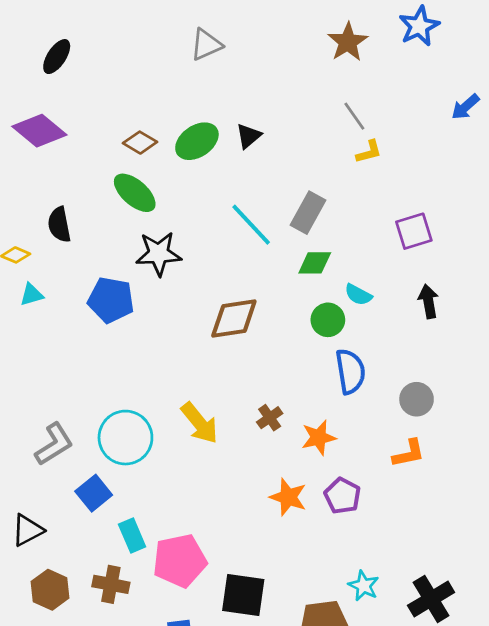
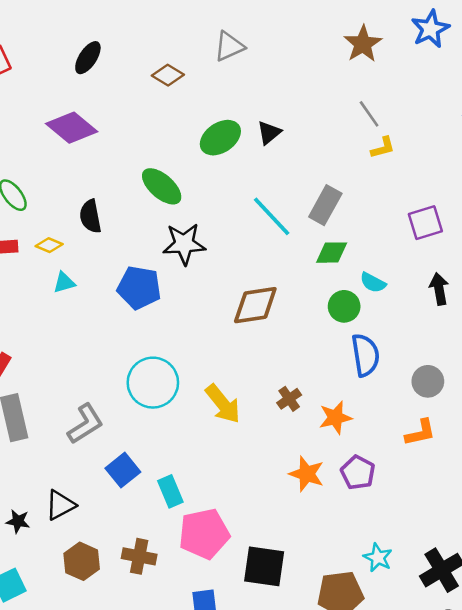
brown diamond: (140, 143) -> (168, 75), moved
cyan circle: (125, 438) -> (153, 383), moved
cyan rectangle: (132, 535) -> (170, 491), moved

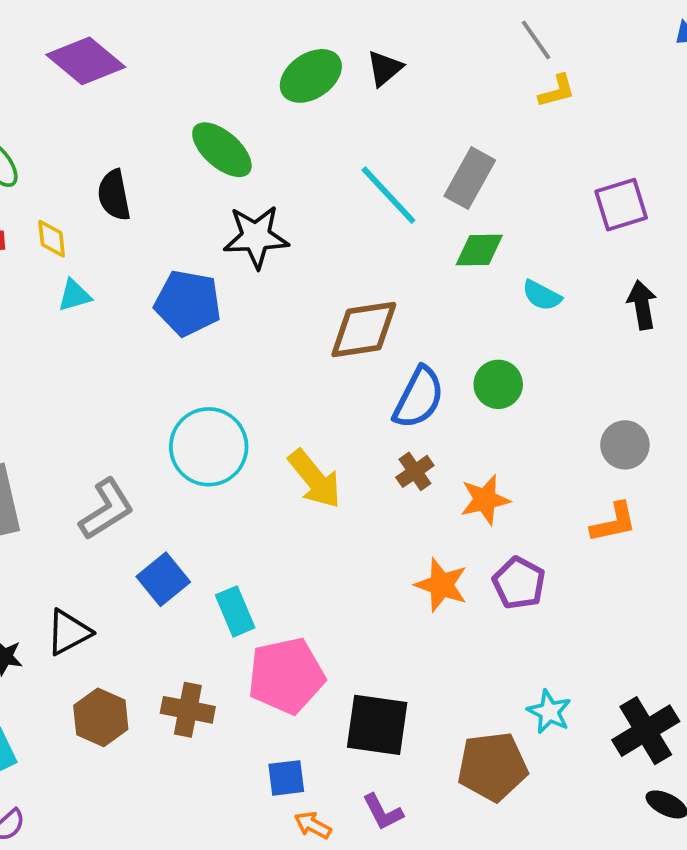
yellow diamond: (49, 245) -> (52, 239), turned 60
green circle: (344, 306) -> (498, 384), moved
blue semicircle: (365, 355) -> (419, 398), moved, turned 36

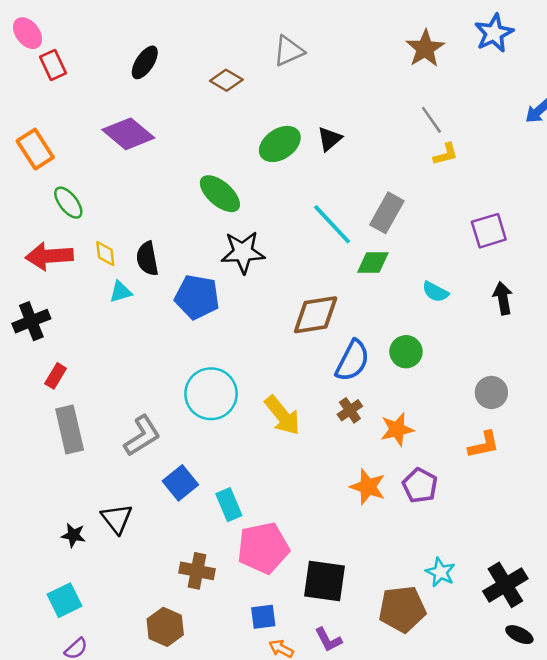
black semicircle: (114, 195) -> (147, 259), moved
green diamond: (479, 250) -> (373, 263), moved
black triangle: (69, 632) -> (117, 519), turned -40
brown hexagon: (101, 717) -> (165, 627), moved

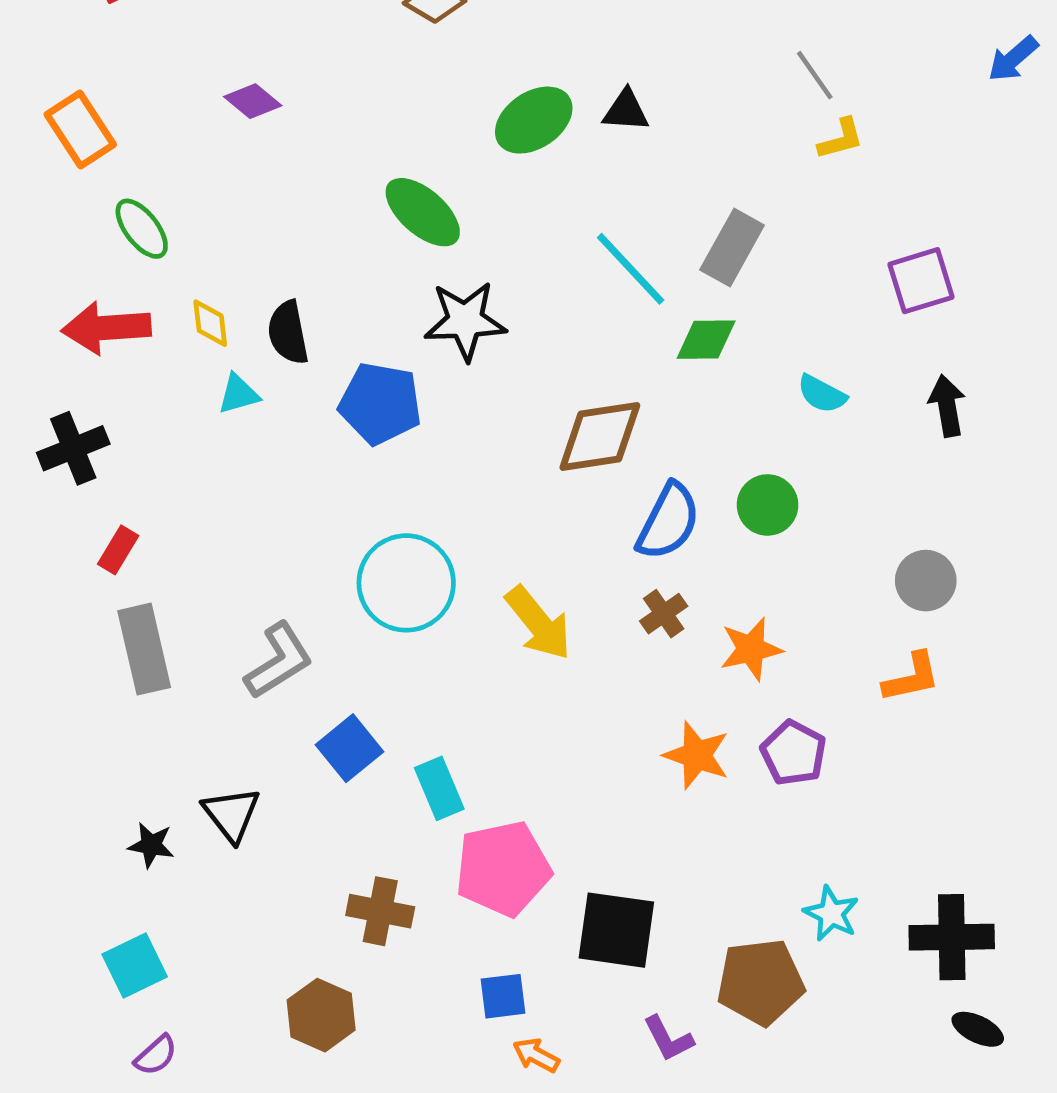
purple diamond: (128, 134) -> (253, 101), size x0.6
black triangle: (330, 139) -> (626, 111), turned 44
black cross: (505, 585) -> (952, 937), turned 30
purple L-shape: (328, 640) -> (668, 1039), moved

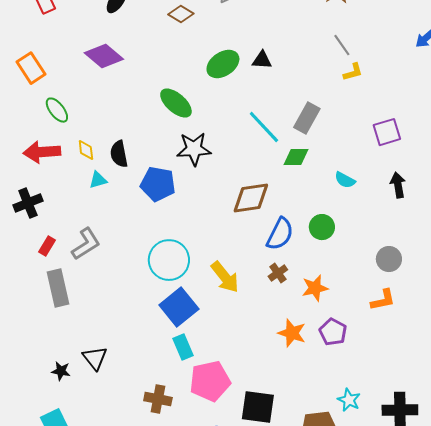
purple diamond: (253, 101) -> (104, 56), size x1.6
gray L-shape: (279, 661) -> (86, 244), moved
blue square: (350, 748) -> (179, 307), moved, size x1.4

